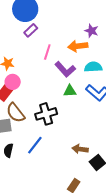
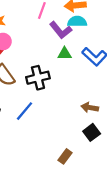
cyan semicircle: (93, 67) -> (77, 22), moved
brown arrow: (80, 149) -> (90, 108), moved

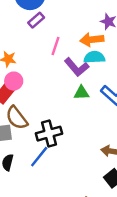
black cross: (38, 78) -> (49, 134), moved

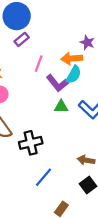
cyan semicircle: (94, 57) -> (74, 75), turned 120
blue line: (39, 157) -> (43, 177), moved

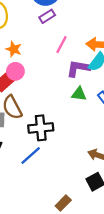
purple L-shape: (57, 83) -> (78, 68), turned 130
blue line: (43, 177) -> (31, 156), moved

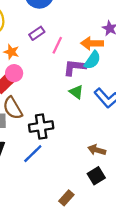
purple rectangle: (47, 16) -> (37, 33), moved
green triangle: (79, 94) -> (76, 92), turned 32

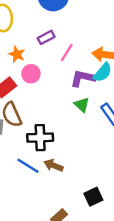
pink circle: (14, 73) -> (31, 74), moved
brown arrow: (97, 150) -> (54, 165), moved
blue line: (33, 154) -> (28, 166), turned 70

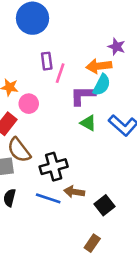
purple rectangle: (46, 37) -> (47, 61), moved, turned -56
black square: (93, 197) -> (104, 205), moved

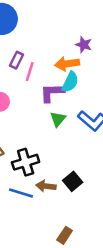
purple rectangle: (47, 61) -> (16, 60), turned 35
green triangle: (88, 123) -> (58, 119), turned 42
black square: (104, 205) -> (73, 181), moved

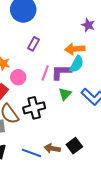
purple star: (84, 45) -> (88, 25), moved
pink line: (30, 72) -> (45, 73), moved
black cross: (26, 162) -> (34, 108), moved

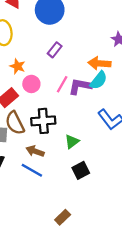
green triangle: (65, 94) -> (72, 142), moved
brown arrow: (52, 148) -> (35, 151), moved

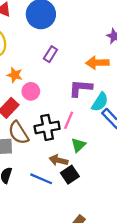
cyan semicircle: (99, 80) -> (100, 102), moved
pink line: (62, 84) -> (69, 120), moved
brown arrow: (35, 151) -> (58, 160), moved
black square: (81, 170) -> (70, 175), moved

